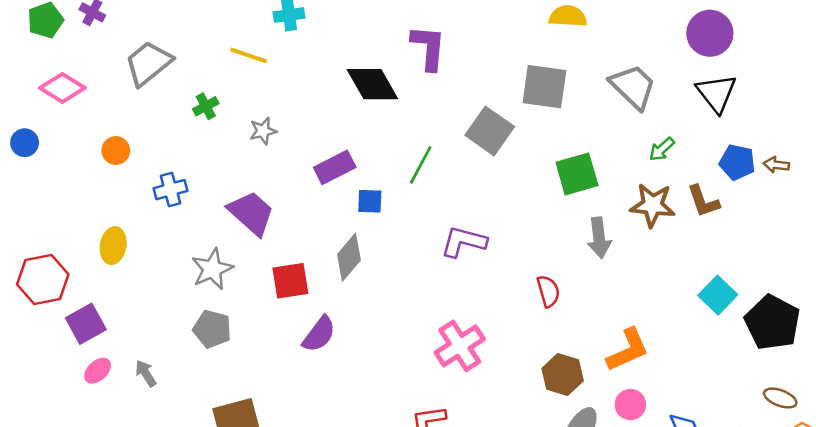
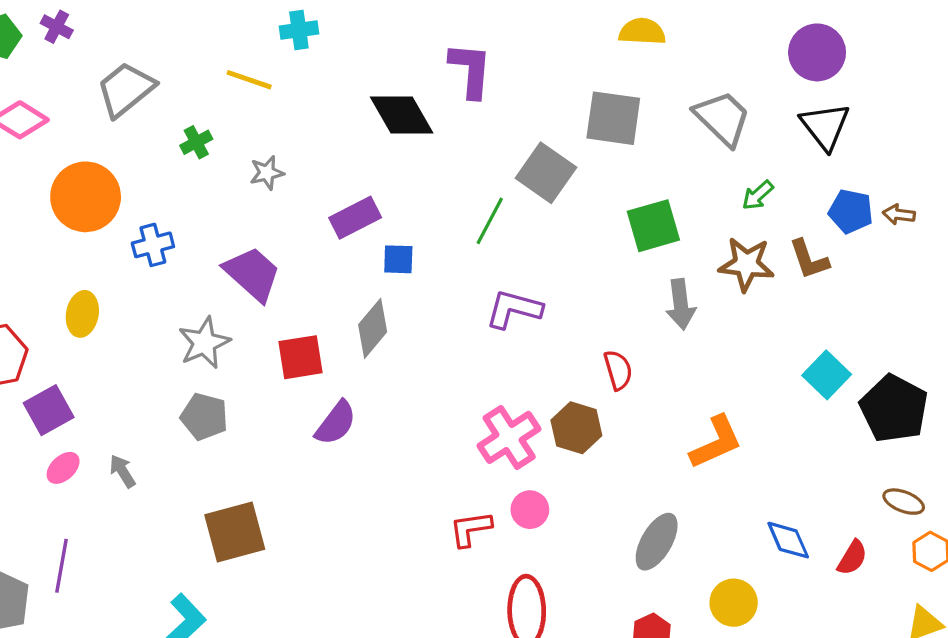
orange circle: (116, 150) -> (86, 197), size x2.0
green line: (421, 165) -> (490, 221), moved
brown hexagon: (563, 375) -> (576, 428), moved
pink circle: (630, 405) -> (530, 510), moved

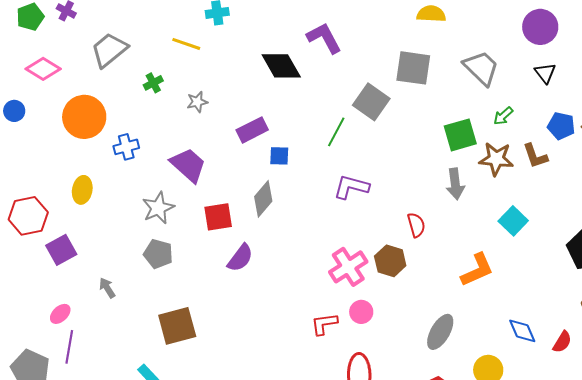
purple L-shape: (471, 70) -> (324, 38), turned -33
black triangle: (825, 126) -> (545, 73), size x0.7
green square: (653, 226) -> (460, 135), moved
cyan square: (827, 375) -> (513, 221), moved
pink ellipse: (63, 468) -> (60, 314), moved

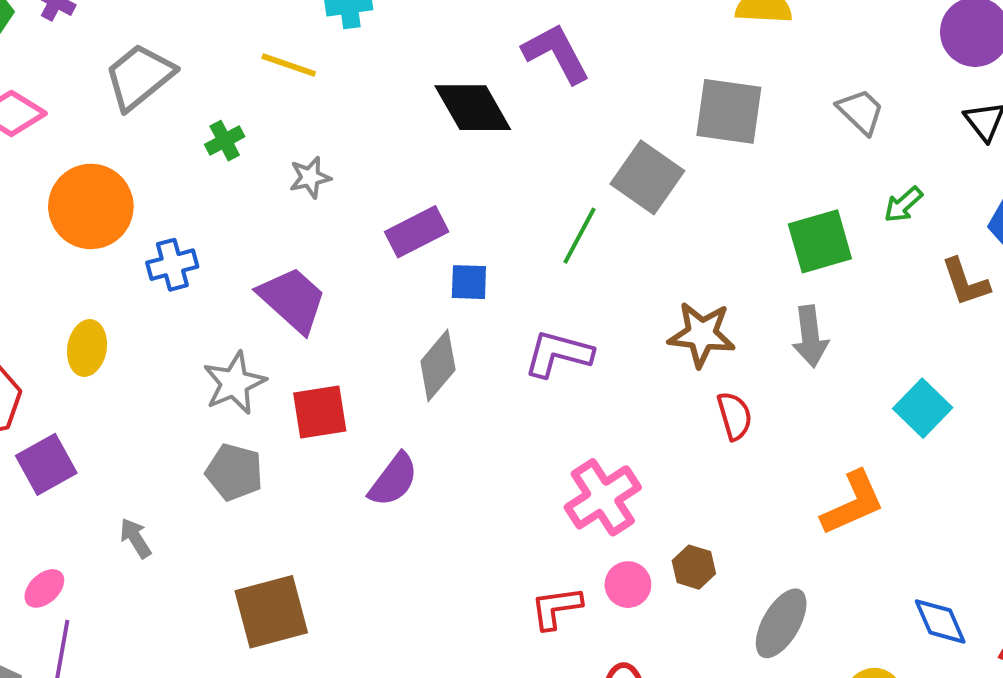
gray trapezoid: (481, 68) -> (861, 111), size x0.7
brown star: (496, 159) -> (702, 334), moved
purple L-shape: (351, 187) -> (558, 354), moved
red square: (218, 217) -> (320, 412), moved
brown hexagon: (390, 261) -> (694, 567), moved, size x0.7

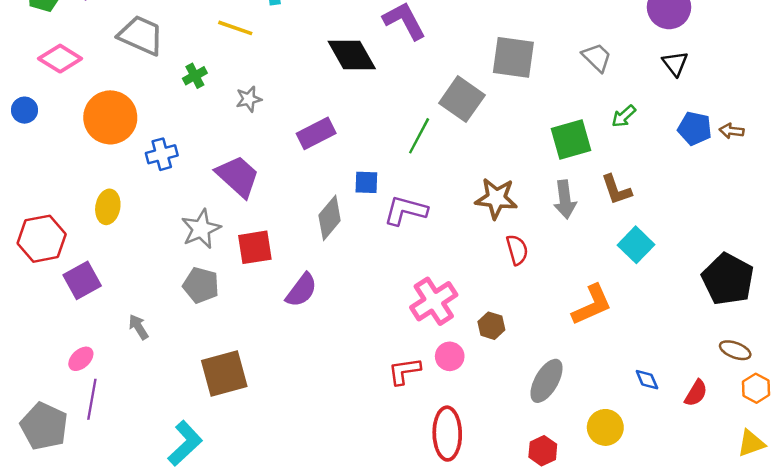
gray trapezoid: (139, 77) -> (141, 35), turned 63
blue square: (469, 282) -> (366, 182), moved
brown L-shape: (965, 282) -> (616, 190), moved
brown hexagon: (694, 567) -> (491, 326), moved
blue diamond: (940, 621) -> (647, 380), size x0.7

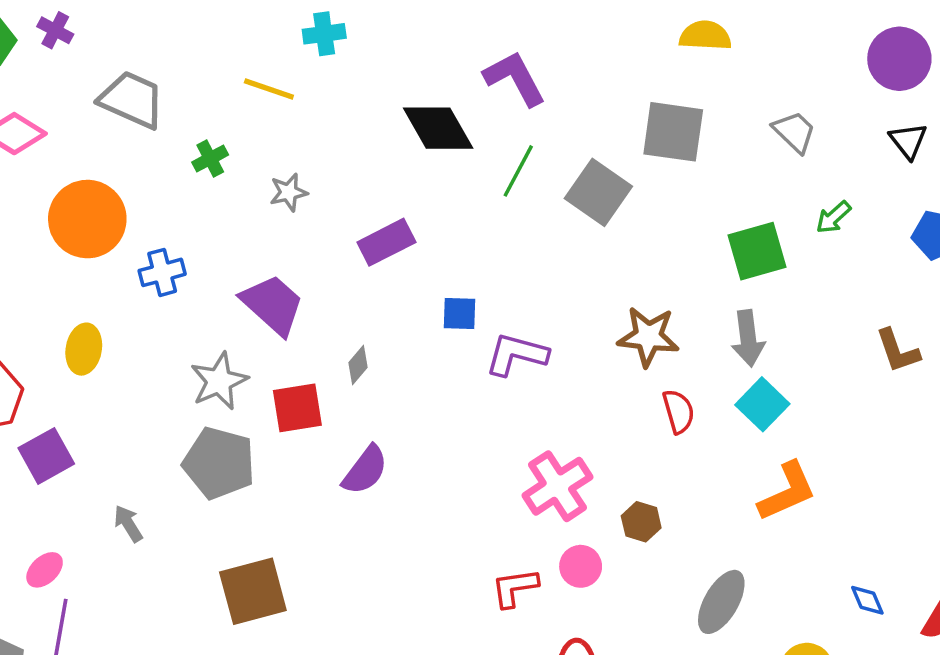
green line: (419, 136) -> (518, 171), moved
brown L-shape: (616, 190) -> (898, 351), moved
gray diamond: (330, 218) -> (358, 365), moved, size x0.6
cyan square: (636, 245) -> (762, 404), moved
gray pentagon: (201, 285) -> (219, 463), size x1.4

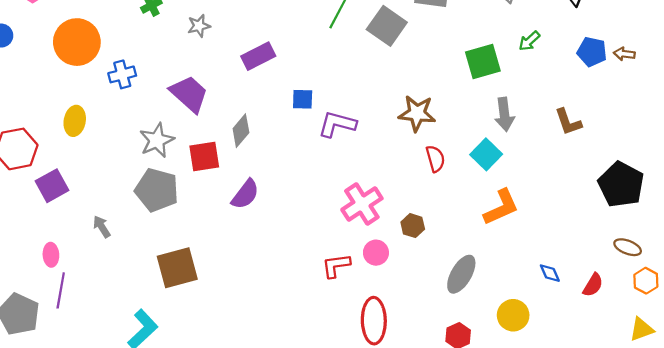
gray arrow: (748, 338) -> (504, 114), moved
gray diamond: (358, 365) -> (241, 131), size x1.4
pink ellipse: (45, 570) -> (51, 255), turned -50

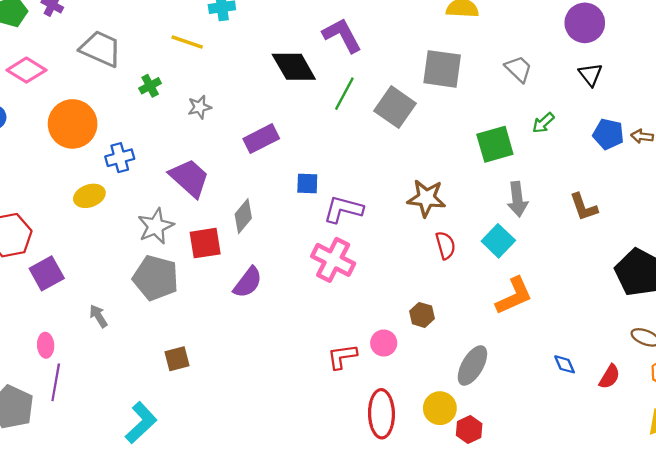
yellow ellipse: (75, 121) -> (89, 196), moved, turned 60
pink cross: (362, 204) -> (333, 260), moved, turned -30
brown square: (177, 268) -> (177, 359), size x0.6
yellow circle: (513, 315) -> (440, 408), moved

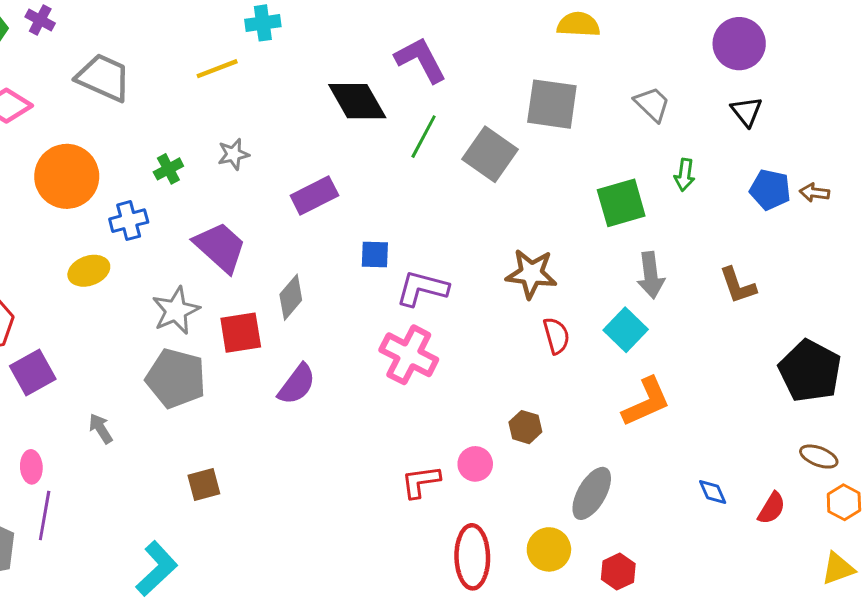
yellow line: (187, 42) -> (217, 69), turned -40
green cross: (150, 86) -> (168, 169), moved
green arrow: (543, 123) -> (685, 175), turned -40
red hexagon: (469, 430) -> (618, 572), moved

